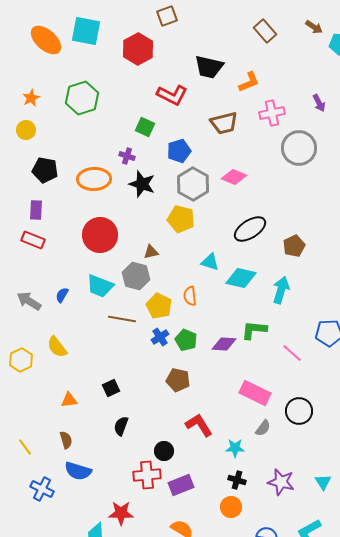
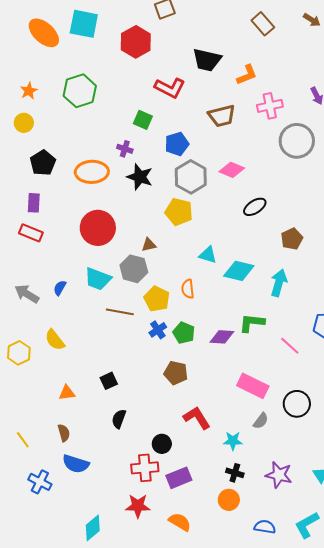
black pentagon: (45, 170) -> (43, 163), turned 30
black ellipse: (250, 229) -> (255, 207), moved, size x0.7
red star: (121, 513) -> (138, 506), moved

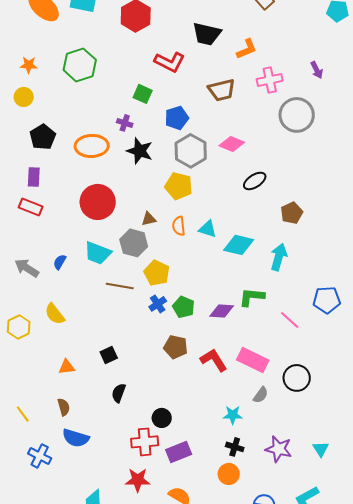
orange star: (29, 91) -> (29, 65), turned 30
orange semicircle: (188, 289) -> (179, 226), moved
red L-shape: (197, 418) -> (214, 360), moved

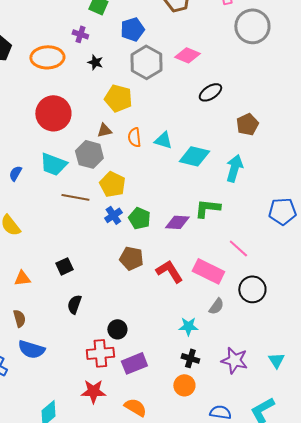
black star: (140, 151) -> (95, 62), size x0.6
yellow pentagon: (179, 186) -> (118, 98), moved
pink line: (290, 320) -> (238, 248), moved

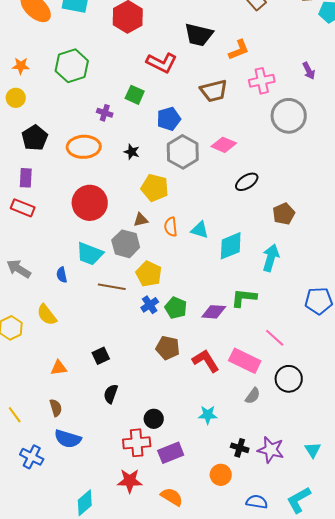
purple cross: (80, 34) -> (105, 113), moved
cyan diamond: (194, 156) -> (231, 246), turned -36
blue semicircle: (15, 173) -> (62, 275), moved, turned -42
cyan star: (188, 326) -> (208, 415), moved
black cross: (190, 358) -> (240, 448), moved

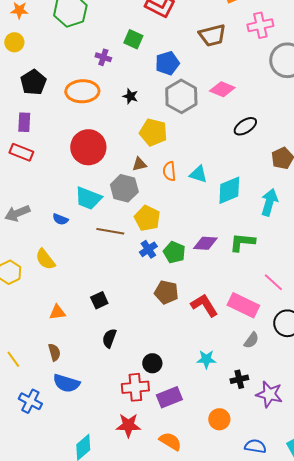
gray arrow: (19, 269) -> (17, 213), turned -55
blue semicircle: (62, 275) -> (60, 219), turned -56
purple diamond: (214, 312) -> (205, 243), moved
black cross: (240, 448) -> (239, 379), moved, turned -30

